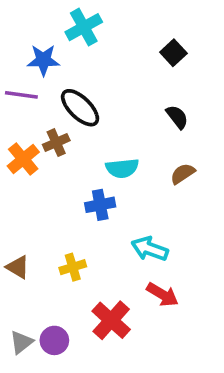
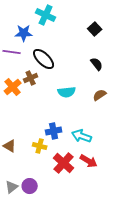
cyan cross: (84, 27) -> (46, 15), turned -36
blue cross: (100, 205) -> (54, 131), moved
yellow cross: (73, 267) -> (40, 146), turned 32
red cross: (111, 320) -> (64, 163), moved

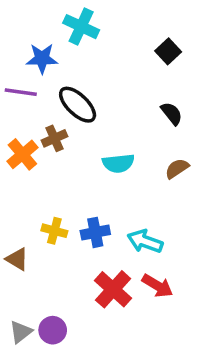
yellow cross: (40, 146) -> (54, 231), moved

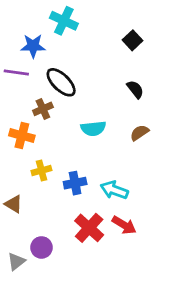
orange cross: (22, 154) -> (22, 136), moved, turned -35
yellow cross: (54, 231) -> (41, 170), moved, turned -30
purple circle: (53, 330) -> (41, 247), moved

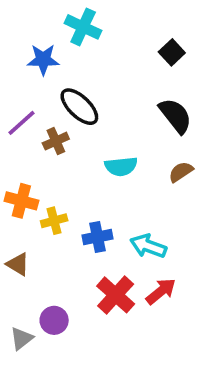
purple line: (16, 73) -> (21, 123), moved, turned -50
black semicircle: (135, 89) -> (175, 116), size x1.5
orange cross: (22, 136) -> (21, 201), moved
red arrow: (124, 225) -> (161, 291), turned -70

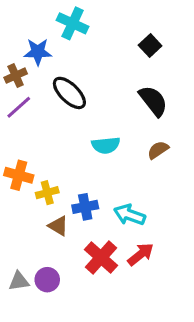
brown cross: (56, 141) -> (16, 76), moved
brown triangle: (18, 264) -> (58, 226), moved
gray triangle: (21, 338) -> (19, 281), moved, turned 30

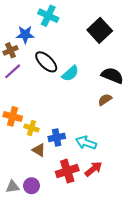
black square: (150, 46) -> (100, 30), size x1.6
black semicircle: (153, 101) -> (112, 76), moved, turned -30
cyan semicircle: (106, 145) -> (70, 73), moved, turned -36
yellow cross: (47, 193) -> (31, 128), turned 32
red cross: (101, 258) -> (67, 171), turned 30

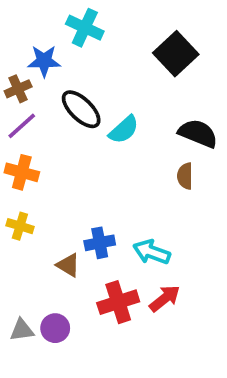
brown semicircle: (105, 100) -> (185, 176), turned -56
orange cross: (13, 116) -> (22, 172), moved
yellow cross: (31, 128) -> (20, 226), moved

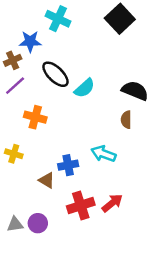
black square: (176, 54) -> (120, 19), moved
orange cross: (22, 172) -> (35, 117), moved
cyan arrow: (152, 252) -> (103, 154), moved

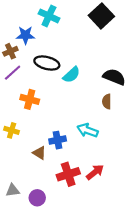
black ellipse: (55, 74) -> (47, 63), turned -30
purple circle: (38, 223) -> (37, 198), moved

